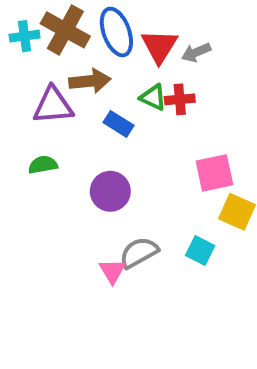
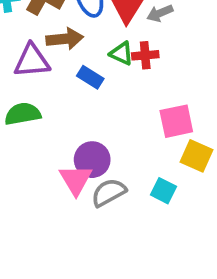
green semicircle: (43, 165) -> (23, 114), size x1.4
purple circle: (110, 191) -> (92, 160), moved
pink triangle: (112, 271) -> (76, 180), moved, size x1.4

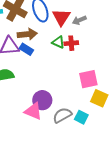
blue rectangle: (90, 77) -> (26, 49), moved
pink triangle: (76, 180) -> (33, 111), turned -36
gray semicircle: (109, 193) -> (62, 115), moved

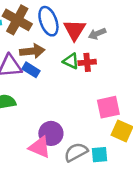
cyan square: (81, 117) -> (100, 155), turned -32

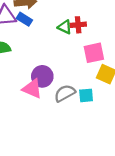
green triangle: (71, 61) -> (65, 27), moved
red cross: (87, 62) -> (78, 25), moved

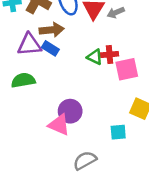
pink square: (94, 53) -> (127, 69), moved
gray semicircle: (65, 93) -> (85, 160), moved

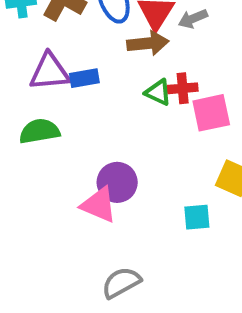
brown arrow: (52, 30) -> (148, 43), moved
blue rectangle: (50, 48) -> (84, 78), turned -42
gray semicircle: (85, 160) -> (121, 283), moved

